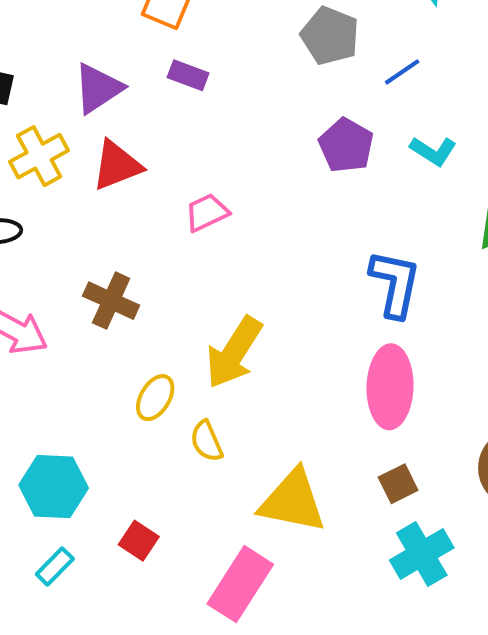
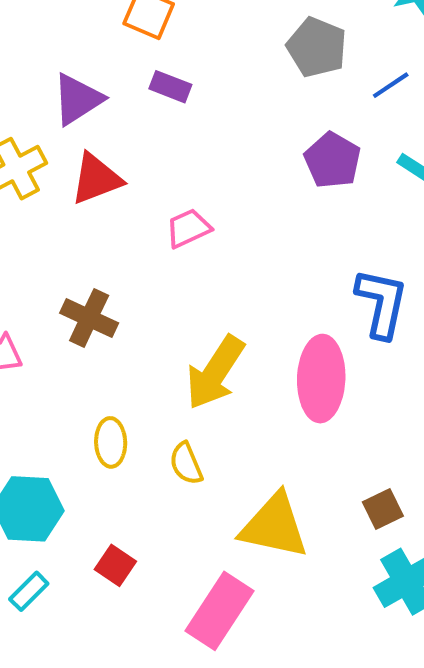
pink ellipse: (390, 387) -> (321, 379), moved
yellow ellipse: (155, 398) -> (111, 442), moved, turned -33

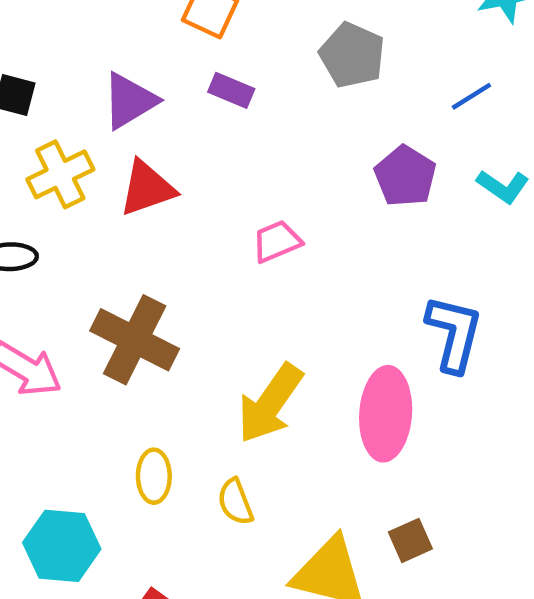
gray pentagon: (317, 47) -> (352, 55), moved
pink trapezoid: (188, 228) -> (277, 241), moved
brown cross: (89, 318) -> (135, 340), size x1.4
brown square: (383, 509) -> (410, 540), moved

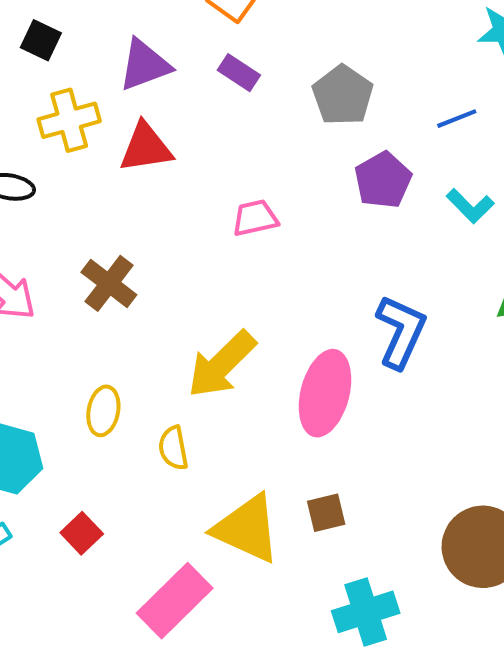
gray pentagon: (352, 55) -> (343, 95), moved
brown cross: (135, 340) -> (109, 283), size x0.7

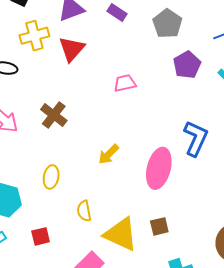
red triangle: (146, 147) -> (72, 49), turned -40
yellow arrow: (222, 364) -> (109, 154), size x0.6
yellow semicircle: (173, 448) -> (84, 211), moved
red square: (82, 533) -> (41, 236), turned 30

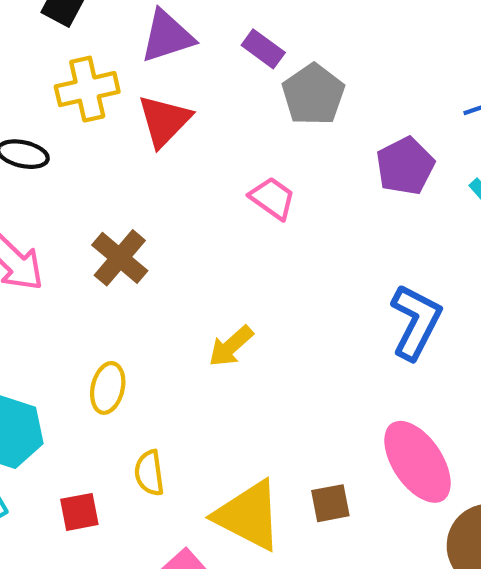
gray pentagon: (167, 24) -> (313, 95), moved
pink trapezoid: (125, 83) -> (272, 198), turned 45
pink ellipse: (159, 168) -> (417, 462), moved, turned -51
yellow semicircle: (84, 211) -> (149, 473), moved

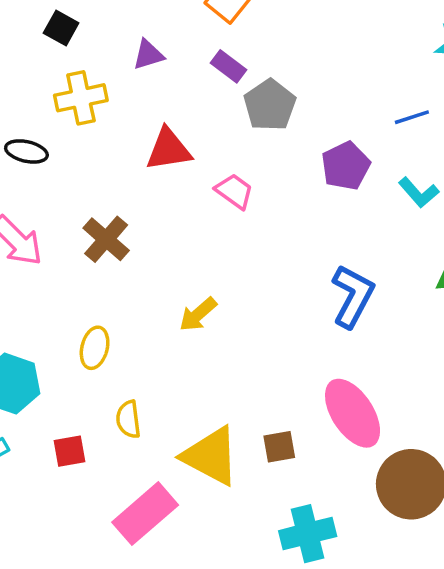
purple triangle: (167, 36) -> (148, 55), size x0.7
red triangle: (164, 121) -> (169, 149), moved, turned 36

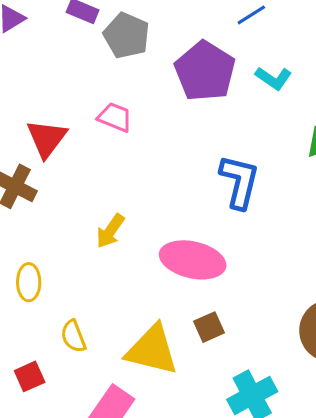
red triangle: (169, 149) -> (47, 138), moved, turned -30
purple pentagon: (346, 166) -> (205, 71), size x1.4
pink ellipse: (353, 413) -> (193, 260), moved, turned -30

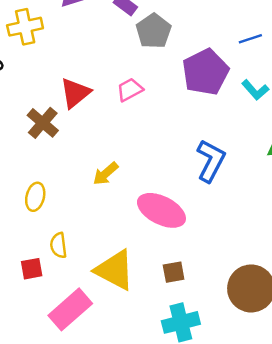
pink trapezoid: (115, 117) -> (130, 90), turned -64
brown square: (209, 327) -> (174, 272), moved
red square: (30, 376) -> (32, 269), moved

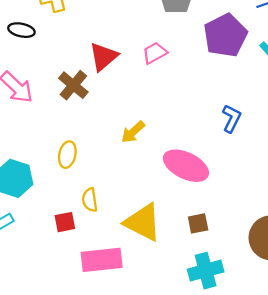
blue L-shape: (211, 161) -> (231, 118), size x0.7
pink rectangle: (70, 309) -> (102, 260), turned 36

